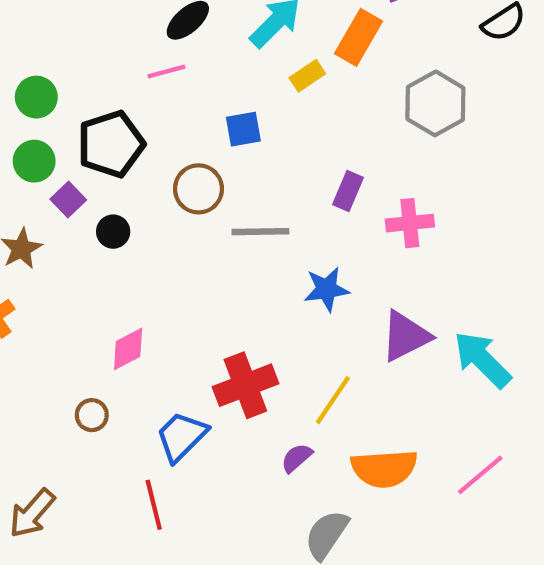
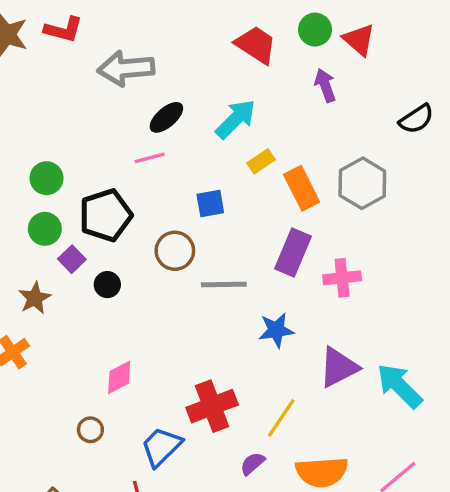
orange rectangle: (359, 37) -> (302, 188), moved, turned -57
purple rectangle: (348, 191) -> (293, 252), size x1.5

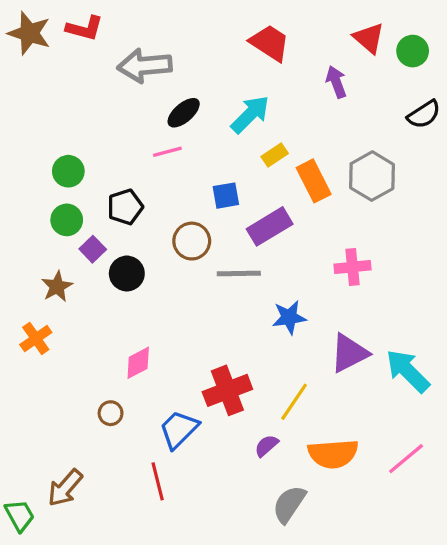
green circle: (315, 30) -> (413, 51), moved
black pentagon: (106, 215) -> (125, 207), size x0.7
purple rectangle: (293, 252) -> (270, 226), moved, turned 36
black circle: (107, 285) -> (127, 274), size x1.4

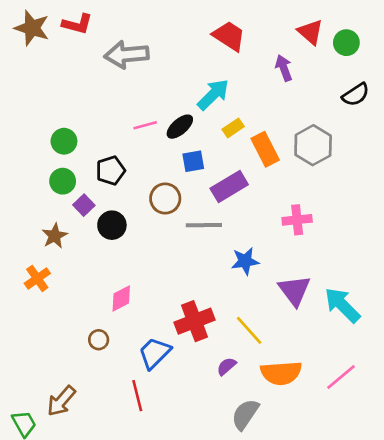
black ellipse: (184, 113) -> (180, 127), moved
purple triangle: (349, 353) -> (294, 290), turned -40
yellow line: (294, 402) -> (249, 330), turned -76

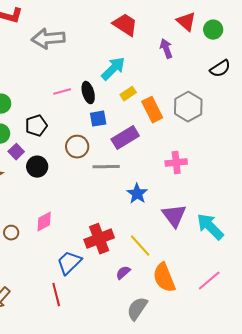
black ellipse: (180, 127) -> (88, 93), turned -65
blue star: (245, 261) -> (137, 194), turned -30
brown circle: (99, 340) -> (11, 233), moved
orange semicircle: (281, 373) -> (164, 278), turned 72

